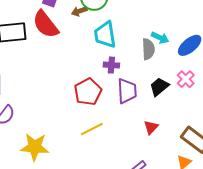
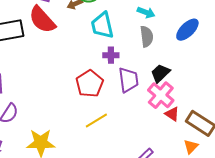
cyan arrow: (160, 38) -> (146, 12), moved
pink cross: (186, 79) -> (161, 95), moved, size x1.5
red triangle: (151, 127) -> (172, 114), moved, turned -35

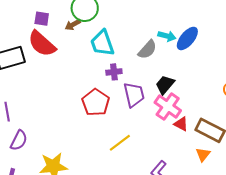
cyan arrow: (146, 12) -> (167, 36), moved
gray semicircle: (147, 36) -> (147, 50), turned 55
yellow line: (96, 121) -> (120, 143), moved

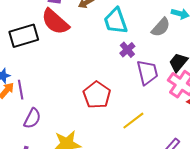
purple cross: (114, 72) -> (127, 50), turned -35
red pentagon: (96, 102) -> (97, 95), moved

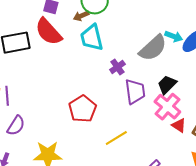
cyan trapezoid: (116, 21) -> (92, 38), moved
gray semicircle: (161, 27) -> (153, 48), size x1.4

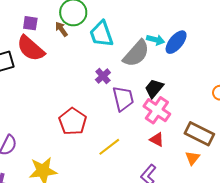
brown arrow: (81, 16) -> (61, 29), turned 84
cyan trapezoid: (92, 38) -> (101, 34), moved
red triangle: (179, 125) -> (157, 139), moved

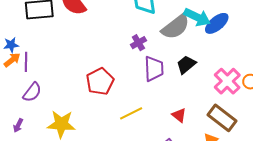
cyan arrow: (156, 40) -> (197, 17), size x1.5
pink cross: (157, 110) -> (227, 81), moved

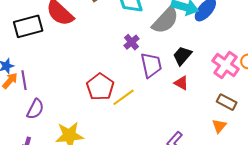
yellow line: (131, 113) -> (124, 97), moved
red triangle: (179, 115) -> (181, 83), moved
brown rectangle: (222, 118) -> (227, 102), size x0.7

